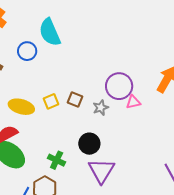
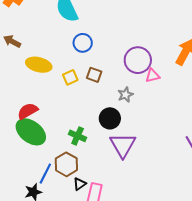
blue circle: (27, 51) -> (83, 43), moved
yellow ellipse: (21, 107) -> (39, 65), moved
gray star: (101, 108) -> (125, 95), moved

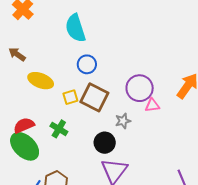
brown square: (94, 75) -> (94, 97), size x1.8
green cross: (78, 136) -> (59, 129), moved

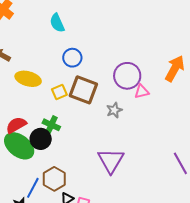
cyan semicircle: (75, 28) -> (57, 23), size x0.7
black circle: (105, 143) -> (41, 139), moved

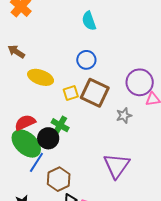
cyan semicircle: (57, 23) -> (89, 21), moved
blue line: (33, 188) -> (36, 162), moved

